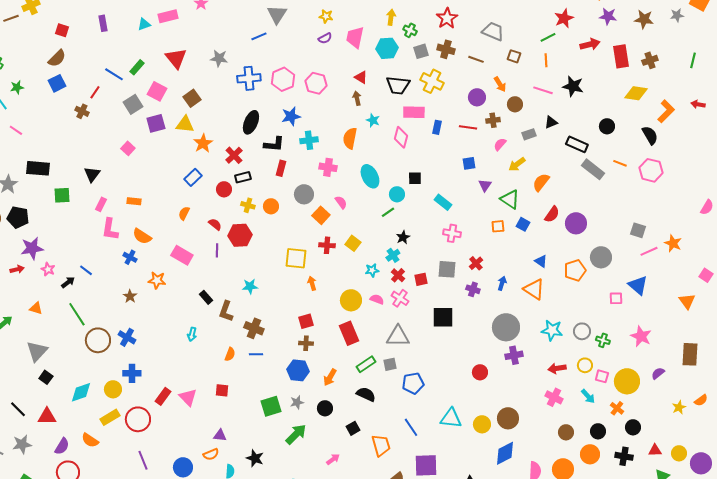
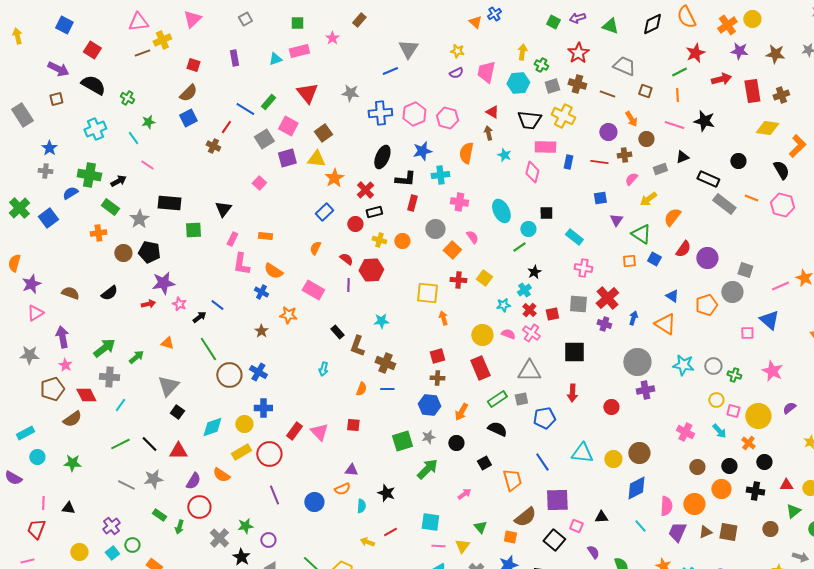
orange semicircle: (350, 138) -> (466, 153), moved
gray square: (638, 230) -> (745, 270), moved
red cross: (476, 263) -> (607, 298), size x1.6
red arrow: (557, 368) -> (572, 393), moved, turned -78

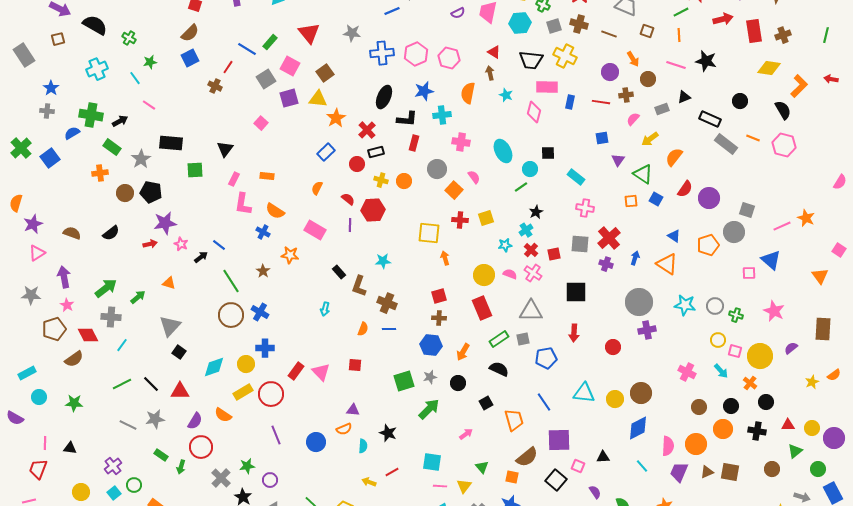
yellow square: (484, 278) -> (486, 218), turned 35
green line: (208, 349) -> (231, 281), moved

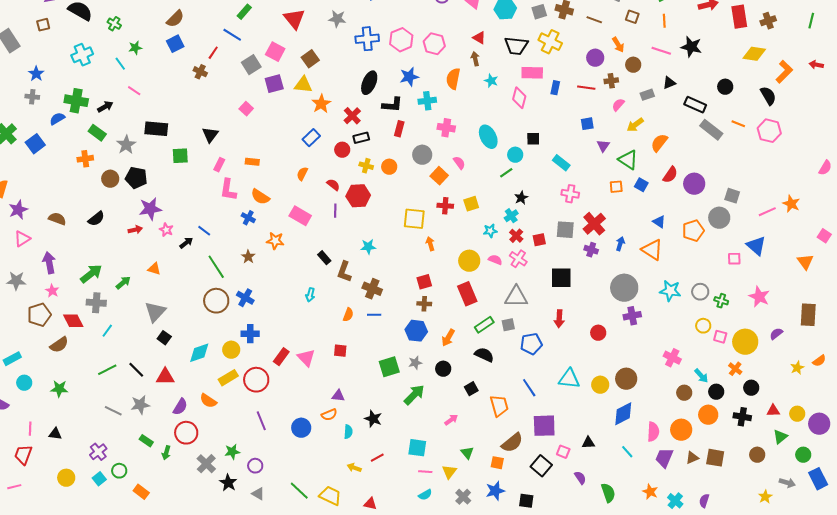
green rectangle: (270, 42) -> (244, 12), moved
cyan arrow: (721, 371) -> (701, 376), moved

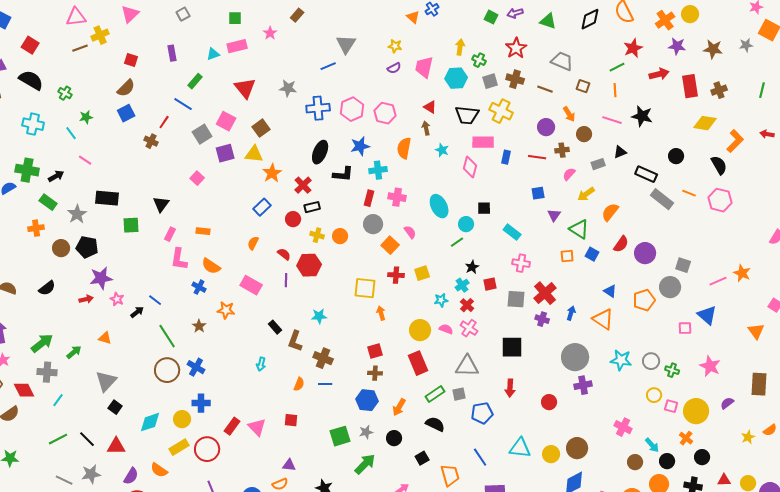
cyan cross: (82, 55) -> (33, 124), turned 35
red rectangle: (399, 129) -> (369, 198), moved
red square: (539, 240) -> (490, 284), moved

